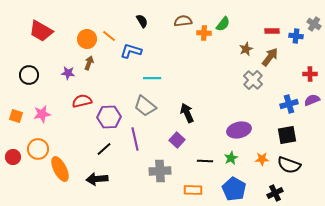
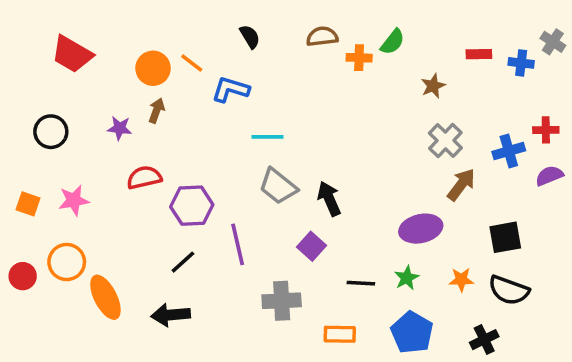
brown arrow: (270, 57) -> (461, 185), moved
blue cross: (289, 104) -> (509, 151), moved
gray trapezoid: (145, 106) -> (278, 186), moved

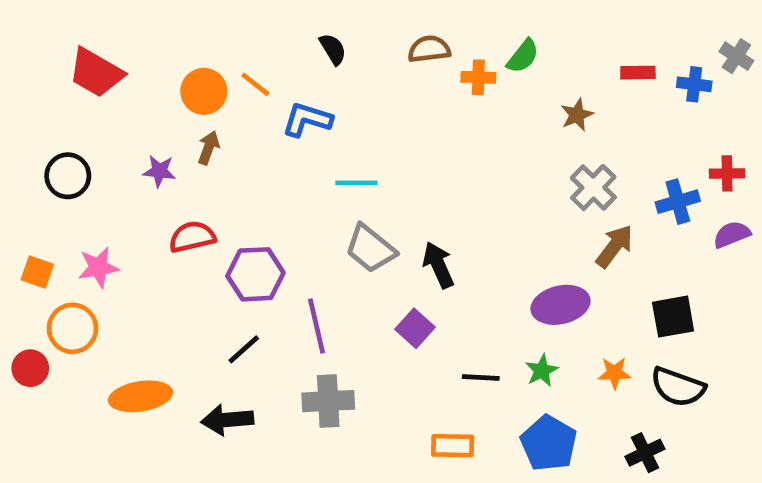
orange circle: (67, 262) -> (72, 328), moved
orange ellipse: (105, 297) -> (141, 396), turned -72
gray cross: (282, 301) -> (328, 401), moved

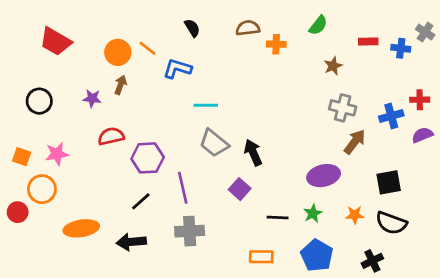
green semicircle: (523, 56) -> (318, 25), moved
gray cross: (593, 188) -> (343, 108), turned -30

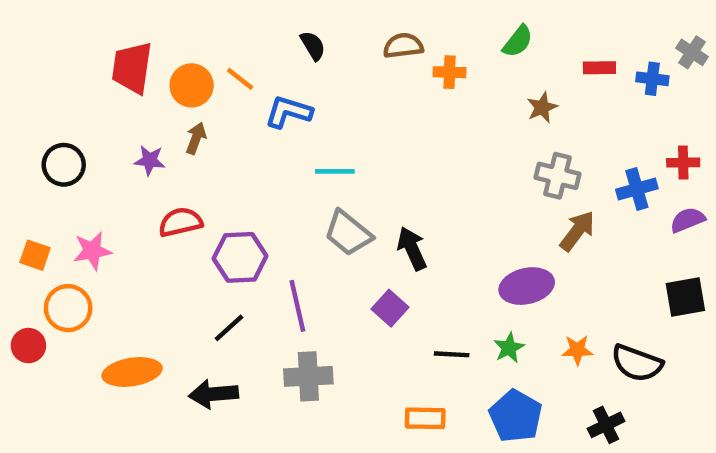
red trapezoid: (56, 42) -> (132, 68), moved, turned 68
black square: (389, 182) -> (685, 297), moved

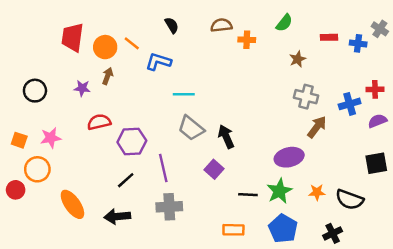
green star: (509, 348) -> (279, 191), size x1.5
orange ellipse: (132, 372) -> (72, 204), turned 64

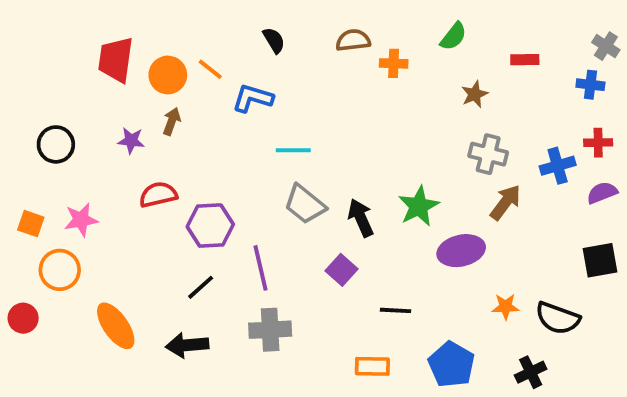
blue cross: (358, 43) -> (590, 85), moved
red circle: (16, 190) -> (23, 318), moved
green star: (279, 191) -> (419, 206), moved

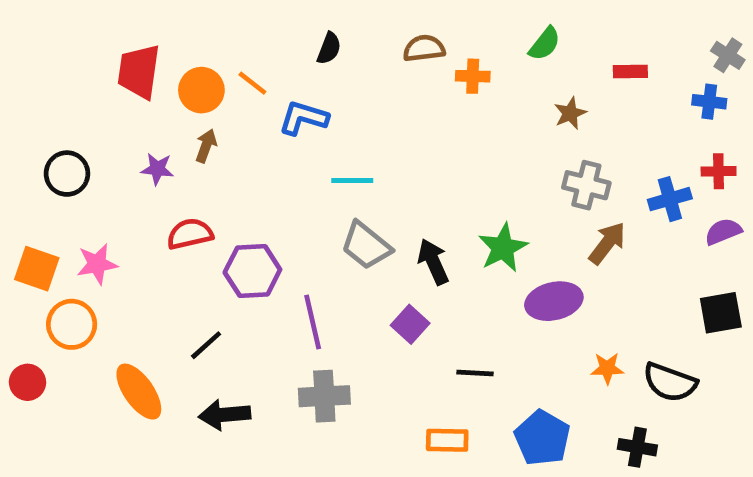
black semicircle: (274, 40) -> (329, 48), turned 52
orange square: (31, 224) -> (37, 269), size x1.4
black line: (201, 287) -> (206, 345), moved
black cross: (531, 372) -> (637, 447), turned 36

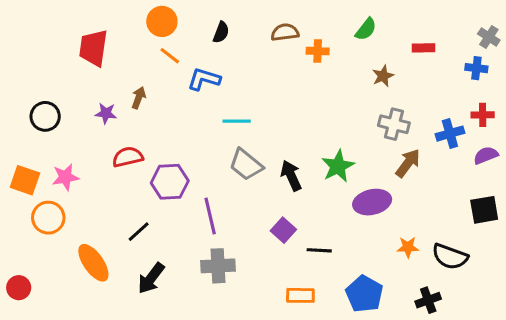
orange circle: (201, 90) -> (162, 21), moved
purple square: (410, 324) -> (283, 230), moved
red circle: (28, 382) -> (19, 288), moved
black arrow: (225, 415) -> (151, 278), turned -48
black cross: (637, 447) -> (428, 300), turned -30

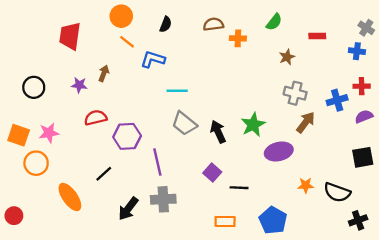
black arrow: (151, 278) -> (128, 209), moved
black cross: (428, 300) -> (358, 220), moved

